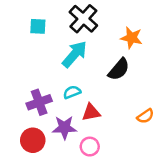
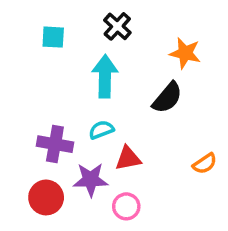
black cross: (83, 19) -> (117, 26), size x0.7
cyan arrow: (75, 54) -> (105, 76), turned -40
purple cross: (39, 102) -> (55, 144), turned 30

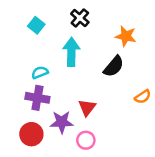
cyan square: (53, 37) -> (36, 25), turned 35
cyan semicircle: (101, 130) -> (40, 72), moved
red triangle: (128, 158) -> (87, 108), turned -42
orange semicircle: (205, 164) -> (143, 97), moved

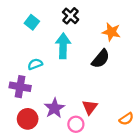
orange semicircle: (143, 97) -> (126, 119), moved
purple cross: (37, 98) -> (20, 87), moved
red triangle: (87, 108) -> (90, 107), moved
purple star: (62, 122) -> (54, 108), turned -30

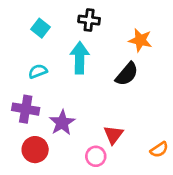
black cross: (71, 16) -> (89, 20), turned -35
cyan semicircle: (35, 64) -> (38, 71), moved
purple star: (54, 108) -> (62, 123), moved

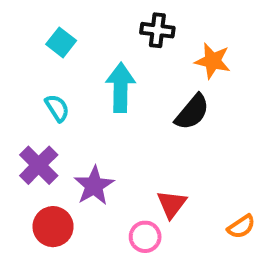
black cross: (89, 20) -> (157, 30), moved
cyan semicircle: (38, 71) -> (57, 108), turned 78
purple cross: (26, 109) -> (39, 165), turned 35

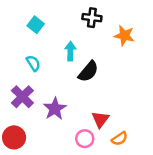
cyan arrow: (121, 87) -> (70, 51), size x0.7
black semicircle: (192, 112) -> (88, 72), moved
red circle: (53, 227) -> (14, 137), moved
orange semicircle: (241, 227) -> (120, 139), moved

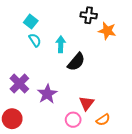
black cross: (92, 18) -> (89, 15), moved
cyan semicircle: (33, 63) -> (35, 40), moved

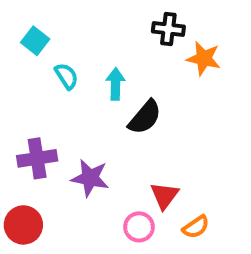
cyan square: (31, 22) -> (35, 41), moved
purple cross: (19, 84) -> (37, 158), turned 36
purple star: (47, 94) -> (90, 178), turned -30

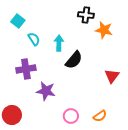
purple cross: (37, 158) -> (26, 69), moved
red triangle: (164, 196) -> (112, 76), moved

